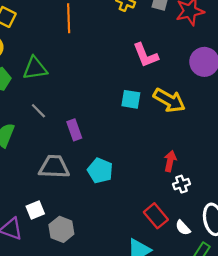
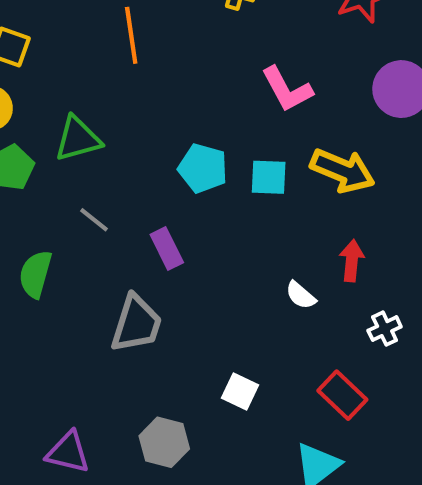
red arrow: (170, 161) -> (352, 261), moved
gray trapezoid: (54, 167) -> (136, 324), turned 112
cyan pentagon: (100, 171) -> (203, 168), moved
white square: (35, 210) -> (240, 392), moved, turned -36
white semicircle: (183, 228) -> (301, 295), moved

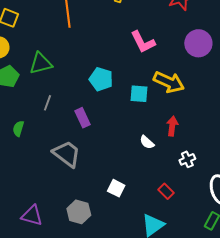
cyan square: (269, 177) -> (139, 94), moved
gray line: (94, 220) -> (47, 103), turned 70
green semicircle: (35, 274) -> (18, 129), size x0.7
gray trapezoid: (136, 324) -> (67, 154), turned -72
red rectangle: (342, 395) -> (166, 191), size x0.7

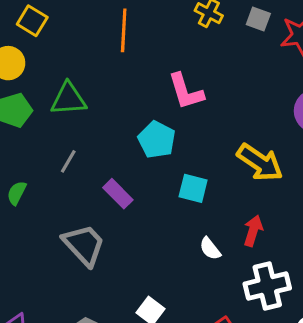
pink L-shape: (143, 42) -> (186, 91), moved
cyan square: (139, 94) -> (193, 188), moved
purple rectangle: (83, 118) -> (118, 194), turned -30
white cross: (187, 159) -> (267, 286), size x1.8

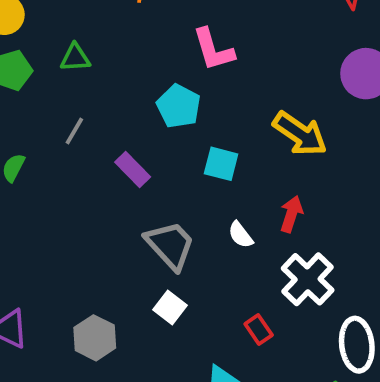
green triangle: (69, 99) -> (75, 58), size x0.7
gray trapezoid: (84, 245) -> (170, 245), moved
white cross: (267, 286) -> (308, 279), turned -33

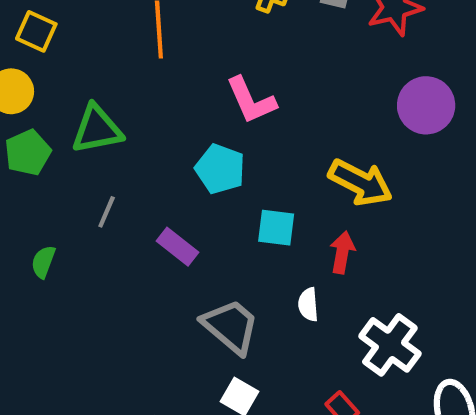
green triangle: (75, 58) -> (97, 129), size x1.5
red arrow: (291, 214) -> (342, 252), moved
white semicircle: (241, 235) -> (308, 305), turned 40

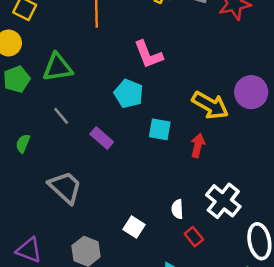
purple circle: (426, 105) -> (251, 92), moved
gray line: (107, 212) -> (61, 116), turned -66
white semicircle: (308, 305) -> (177, 209), moved
gray trapezoid: (231, 326) -> (65, 187), moved

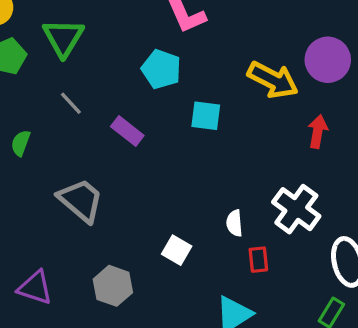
green triangle: (58, 67) -> (63, 38), turned -48
red arrow: (198, 146) -> (318, 132), moved
red rectangle: (194, 237) -> (258, 260), turned 36

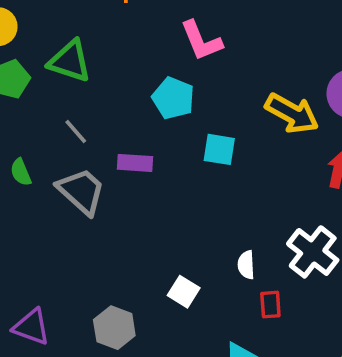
green triangle: (63, 38) -> (70, 61), turned -45
purple rectangle: (127, 131) -> (135, 163), turned -36
green semicircle: (21, 143) -> (21, 172), turned -45
gray trapezoid: (81, 200) -> (81, 191), moved

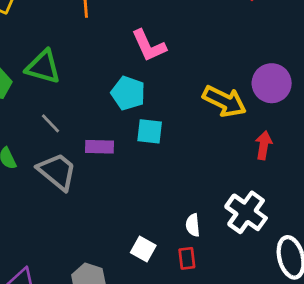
cyan square: (219, 149) -> (150, 131), moved
red rectangle: (270, 305) -> (187, 258), moved

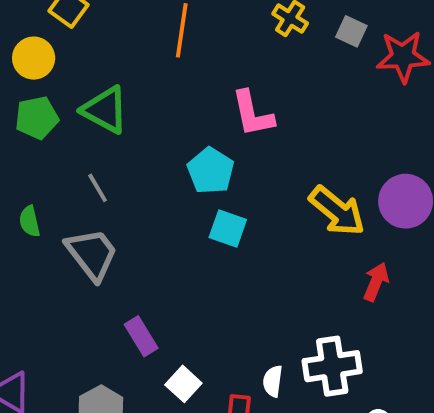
purple rectangle: (99, 147) -> (141, 336), moved, turned 44
white cross: (246, 212) -> (332, 366), turned 33
white semicircle: (193, 225) -> (273, 381), moved

